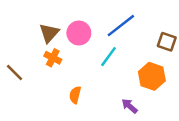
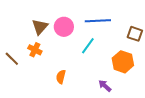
blue line: (121, 26) -> (98, 21), turned 35
orange cross: (53, 58) -> (35, 50), moved

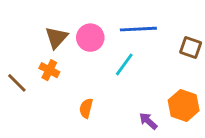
orange hexagon: (123, 62) -> (184, 105), moved

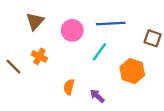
brown triangle: (56, 38) -> (35, 21), moved
orange hexagon: (184, 105) -> (132, 71), moved
purple arrow: (148, 121) -> (97, 96), moved

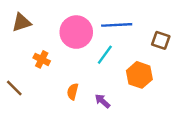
brown triangle: (35, 21) -> (21, 23), moved, turned 30
pink circle: (72, 30) -> (76, 32), size x1.4
brown line: (13, 67) -> (14, 88), moved

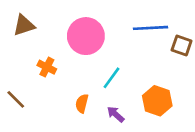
blue line: (117, 25) -> (151, 28), moved
cyan line: (105, 55) -> (111, 78), moved
orange hexagon: (139, 75) -> (157, 101), moved

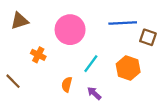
orange hexagon: (157, 101) -> (128, 68), moved

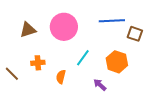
brown triangle: (20, 21) -> (28, 30), moved
orange cross: (38, 55) -> (38, 63), moved, turned -32
purple arrow: (94, 93) -> (100, 85), moved

